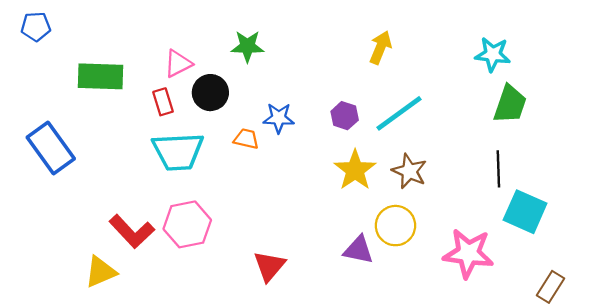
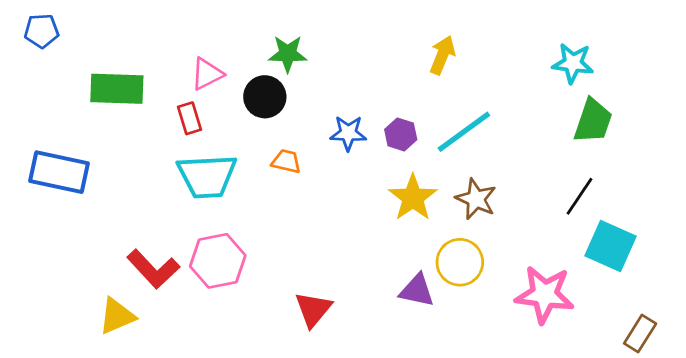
black circle: (210, 93) -> (265, 97), moved
blue star: (279, 118) -> (348, 133), moved
blue rectangle: (51, 148) -> (59, 172), turned -42
black line: (498, 169) -> (580, 196), turned 36

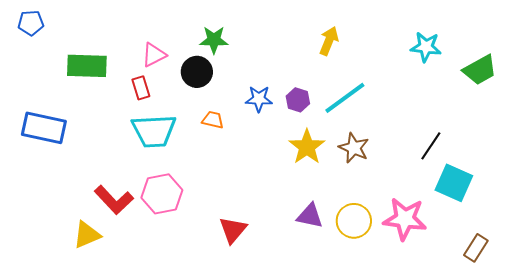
green trapezoid: (593, 121) -> (480, 70), moved, turned 42
yellow circle: (460, 262) -> (354, 221), moved

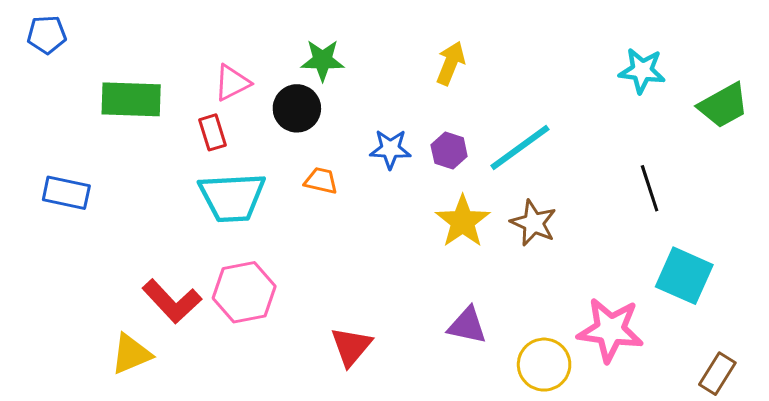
yellow arrow: (329, 41) -> (451, 63), moved
blue rectangle: (44, 128) -> (66, 193), size x0.7
black line: (431, 146) -> (650, 188), moved, turned -52
yellow circle: (354, 221) -> (544, 365), moved

